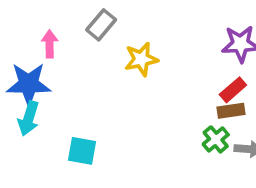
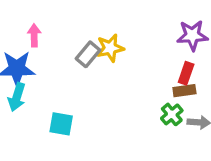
gray rectangle: (101, 25) -> (88, 54), moved
red rectangle: (233, 90) -> (186, 73), turned -30

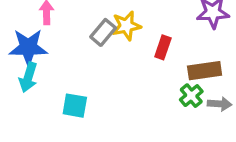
red rectangle: (186, 73) -> (163, 47), moved
brown rectangle: (184, 91) -> (205, 71), size x1.4

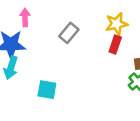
yellow star: (126, 26) -> (117, 24), moved

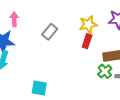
cyan square: (47, 90) -> (39, 88), moved

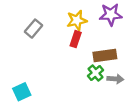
cyan square: (39, 88) -> (22, 92), turned -35

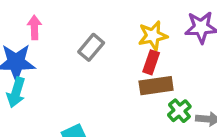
brown rectangle: (105, 55) -> (156, 86), moved

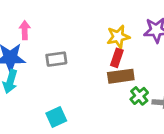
gray rectangle: (91, 47) -> (56, 59), moved, turned 42

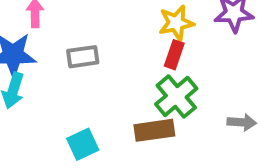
brown rectangle: (121, 76) -> (154, 130), moved
green cross: (139, 96) -> (176, 96), moved, size x1.5

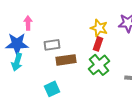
yellow star: (176, 23) -> (99, 28), turned 30
brown rectangle: (154, 130) -> (66, 60), moved

